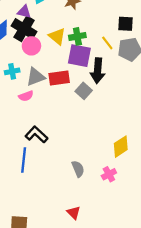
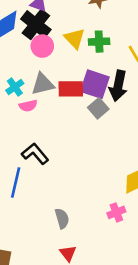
purple square: (79, 56) -> (95, 84), moved
cyan cross: (12, 71) -> (15, 87), moved, turned -32
gray semicircle: (78, 169) -> (62, 219), moved

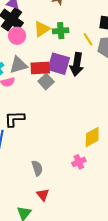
yellow triangle: (75, 38) -> (42, 29), turned 42
gray square: (98, 108) -> (46, 82), moved
black L-shape: (35, 154) -> (15, 119), turned -50

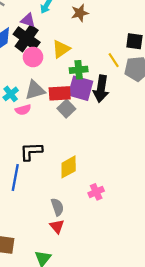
green cross: (61, 31) -> (79, 70), moved
yellow diamond: (92, 137) -> (69, 167), moved
pink cross: (79, 162) -> (96, 192), moved
red triangle: (43, 195) -> (57, 226), moved

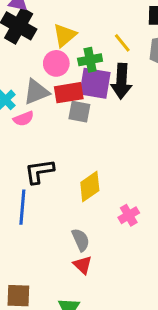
pink circle: (33, 57) -> (56, 63), moved
yellow line: (114, 60) -> (122, 43), moved
gray square: (66, 109) -> (79, 112), turned -30

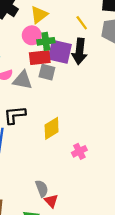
green cross: (90, 60) -> (46, 41), moved
gray triangle: (36, 92) -> (22, 80), moved, turned 30
gray semicircle: (81, 240) -> (42, 188), moved
red triangle: (83, 265) -> (51, 201), moved

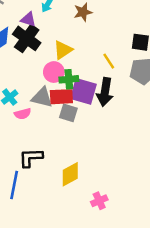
gray triangle: (22, 80) -> (42, 97), moved

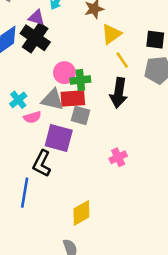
yellow triangle: (63, 50) -> (111, 34), moved
purple square: (83, 91) -> (59, 138), moved
black L-shape: (31, 158) -> (42, 163), turned -60
yellow diamond: (70, 174) -> (81, 213), moved
pink cross: (99, 201) -> (118, 157), moved

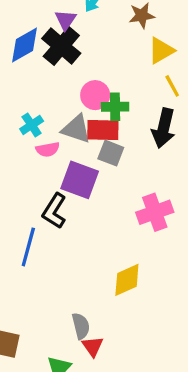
purple triangle: (37, 18) -> (66, 20), turned 42
pink cross: (118, 157) -> (155, 212), size x1.5
yellow diamond: (81, 213) -> (127, 280), moved

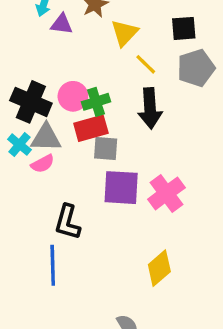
purple triangle: (66, 20) -> (62, 24), moved, turned -40
black cross: (61, 46) -> (31, 102), moved
gray triangle: (76, 129) -> (46, 138), moved
purple square: (80, 180) -> (121, 188), moved

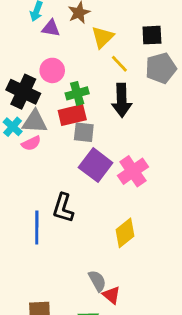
pink circle: (73, 96) -> (52, 70), moved
purple square: (121, 188) -> (96, 165), turned 32
black L-shape: (67, 222) -> (63, 208), moved

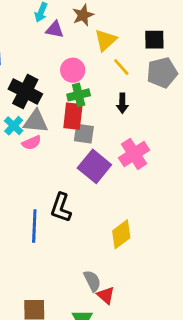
pink circle: (52, 70) -> (73, 70), moved
black arrow: (122, 100) -> (122, 103), size x0.6
red rectangle: (72, 115) -> (73, 116), turned -72
pink cross: (133, 171) -> (134, 154), moved

